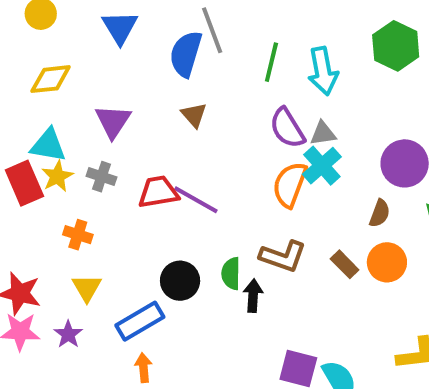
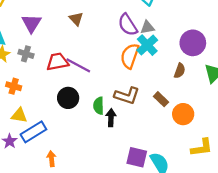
orange circle: (387, 262) -> (183, 114), moved
black circle: (180, 281) -> (68, 98), moved
yellow triangle: (87, 288) -> (19, 115), turned -49
blue rectangle: (140, 321) -> (33, 132), moved

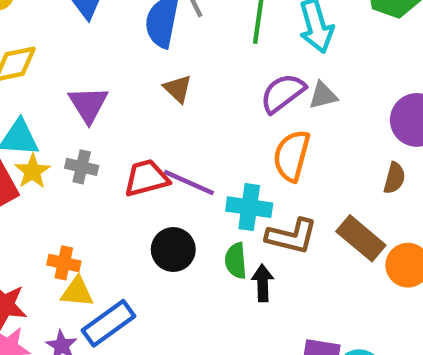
purple semicircle: (128, 25) -> (283, 93), turned 90
cyan cross: (147, 45) -> (249, 207), moved, turned -35
orange cross: (14, 86) -> (64, 263), moved
brown rectangle: (161, 99) -> (361, 238), size x1.5

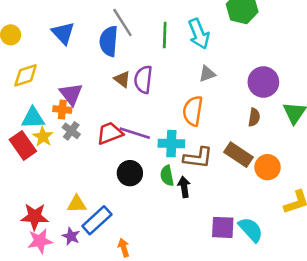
purple semicircle: (283, 93) -> (143, 79), moved, turned -40
gray cross: (82, 167) -> (71, 131), turned 30
orange cross: (64, 263) -> (62, 109), moved

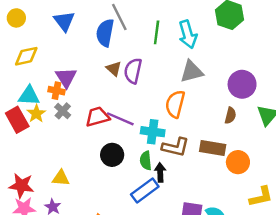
gray triangle: (207, 74) -> (192, 72), size x1.5
brown rectangle: (238, 155) -> (213, 148), turned -30
blue rectangle: (97, 220) -> (145, 190), moved

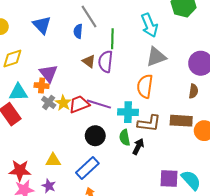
green line: (157, 32) -> (112, 39), moved
blue semicircle: (105, 33) -> (78, 31), size x0.6
yellow star: (36, 114) -> (63, 103), moved
black arrow: (160, 172) -> (138, 146), turned 35
blue rectangle: (145, 190) -> (87, 168), moved

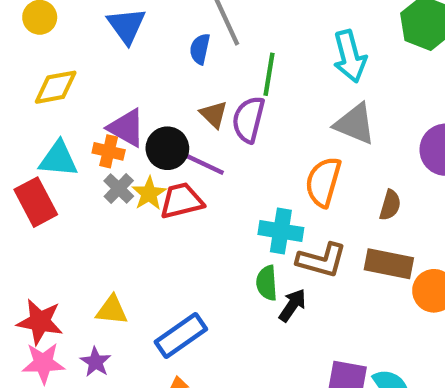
gray triangle: (156, 57) -> (355, 124), turned 35
purple triangle: (48, 73) -> (127, 128), turned -30
brown semicircle: (193, 91) -> (390, 205), moved
purple line: (99, 104) -> (200, 162), moved
black circle: (95, 136) -> (167, 148), moved

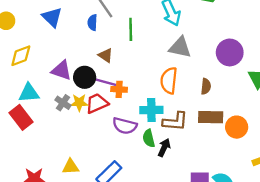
purple semicircle: (248, 119) -> (125, 126), moved, turned -80
orange cross: (109, 151) -> (119, 89), moved
yellow star: (149, 194) -> (79, 103), turned -30

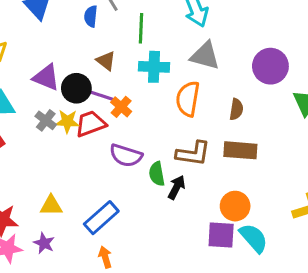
orange cross: (119, 89) -> (121, 107), turned 35
cyan cross: (151, 110) -> (154, 67), moved
orange circle: (237, 127) -> (235, 206), moved

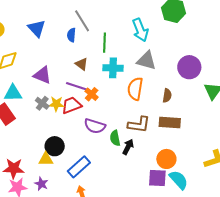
black circle: (76, 88) -> (55, 146), moved

